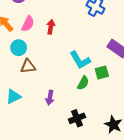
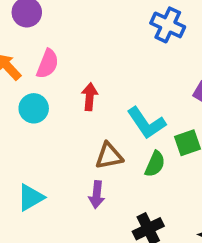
red arrow: (51, 27) -> (90, 97), moved
brown triangle: (28, 66) -> (109, 156), moved

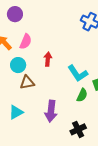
brown triangle: (109, 156) -> (27, 82), moved
purple arrow: (97, 195) -> (51, 111), size x1.5

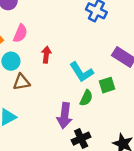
purple arrow: (51, 111) -> (65, 116), moved

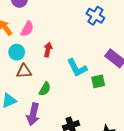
green semicircle: (86, 98) -> (45, 89), moved
purple arrow: (65, 116) -> (33, 114), moved

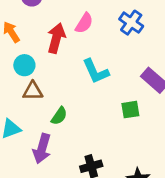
pink semicircle: (27, 29) -> (84, 23), moved
red arrow: (48, 50) -> (56, 38), moved, size x1.5
cyan L-shape: (77, 68) -> (96, 71), moved

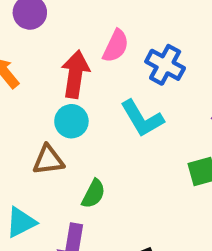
blue cross: (131, 23) -> (165, 65), moved
cyan circle: (24, 65) -> (71, 121), moved

